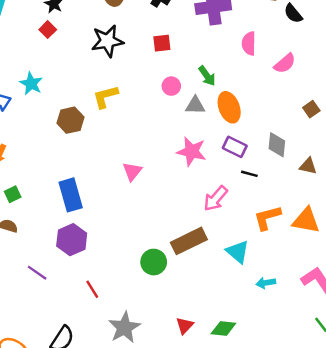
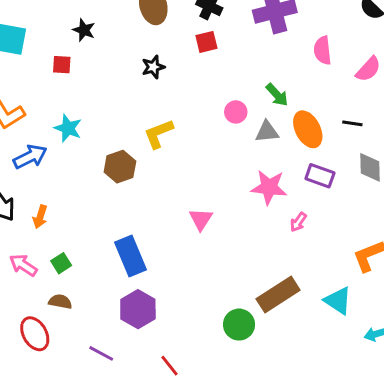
red square: (48, 30) -> (62, 65), moved, turned -35
black star: (107, 41) -> (153, 67), size x0.6
red square: (162, 43) -> (206, 42), moved
black line: (249, 174) -> (352, 123), moved
pink arrow: (216, 199) -> (298, 222), moved, size x0.6

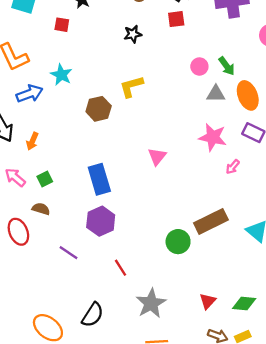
pink circle: (236, 112) -> (199, 66), moved

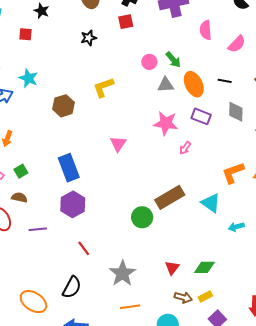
yellow L-shape: (131, 86) -> (103, 87), moved
purple line: (68, 253) -> (38, 229), moved, turned -36
red line: (121, 268) -> (84, 248), moved

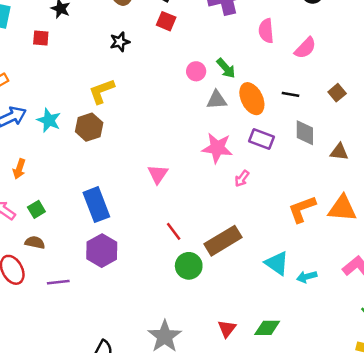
red square: (126, 22) -> (166, 21), turned 35
cyan star: (28, 78) -> (49, 120), moved
yellow L-shape: (103, 87) -> (102, 91), moved
cyan triangle: (211, 203) -> (277, 263), moved
red line: (84, 248) -> (174, 231), moved

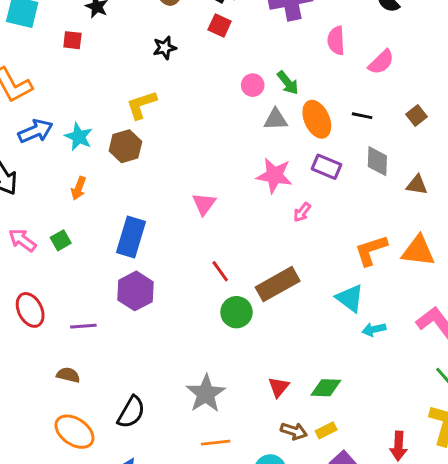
orange arrow: (19, 169) -> (79, 188), moved
blue rectangle: (96, 205) -> (131, 237), turned 36
brown semicircle: (35, 242) -> (68, 375), moved
cyan triangle: (277, 263) -> (350, 298), moved

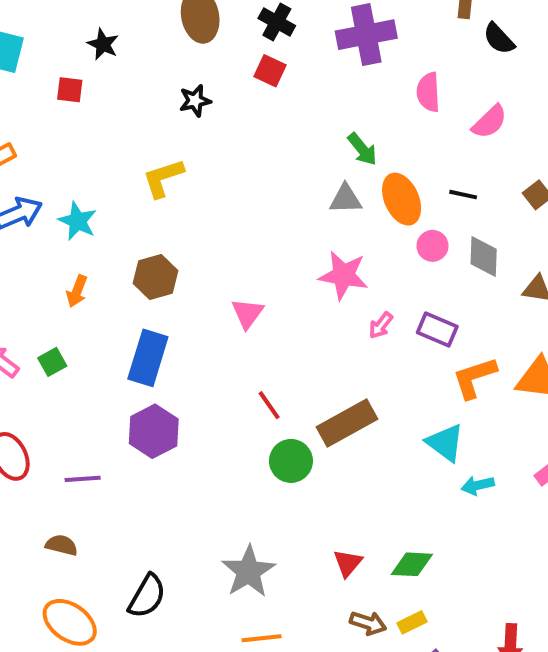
pink circle: (253, 85) -> (433, 246), moved
brown hexagon: (125, 146) -> (155, 277), moved
purple rectangle: (326, 167) -> (437, 329), moved

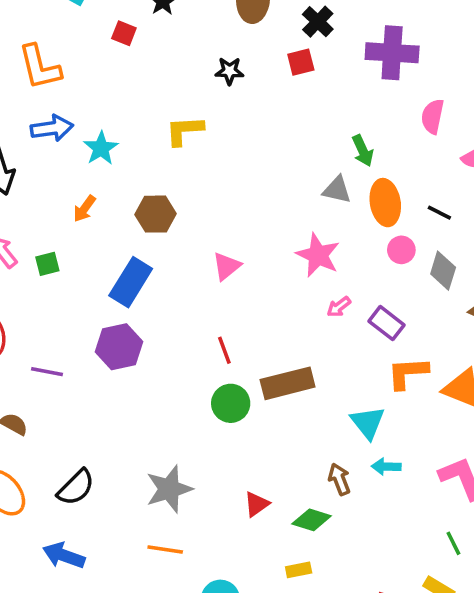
red square: (270, 71) -> (301, 62), turned 36
brown arrow: (368, 623) -> (339, 479), moved, turned -144

